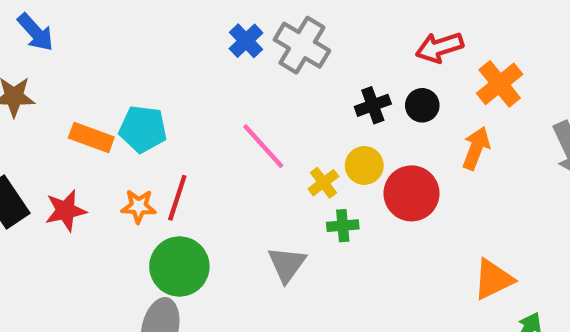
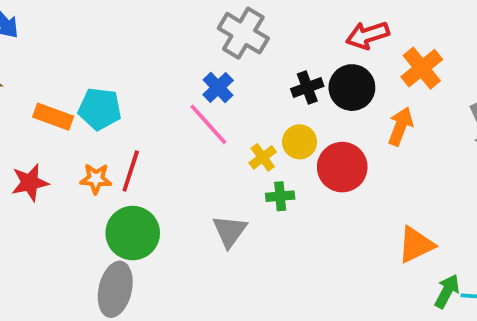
blue cross: (246, 41) -> (218, 88), moved
black circle: (422, 105) -> (352, 88), size x1.5

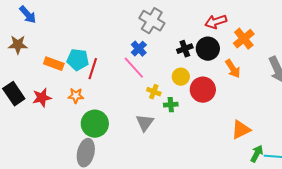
orange arrow: (400, 126) -> (233, 69), turned 126
yellow cross: (263, 157) -> (154, 92), moved, turned -32
red line: (131, 171) -> (93, 69), moved

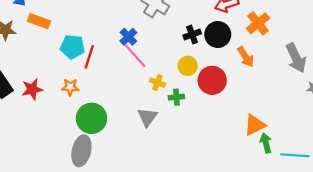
blue cross: (139, 49) -> (128, 37), moved
orange rectangle: (54, 64) -> (39, 21), moved
green arrow: (257, 154) -> (266, 143), moved, turned -42

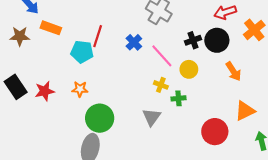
pink line: (135, 56) -> (162, 56), moved
red line: (89, 57) -> (98, 36), moved
orange arrow: (246, 57) -> (233, 71), moved
red circle: (212, 80) -> (215, 132), moved
orange triangle: (255, 125) -> (245, 111), moved

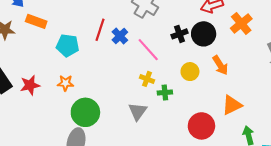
red line: (98, 36) -> (100, 30), moved
yellow circle: (189, 69) -> (190, 72), moved

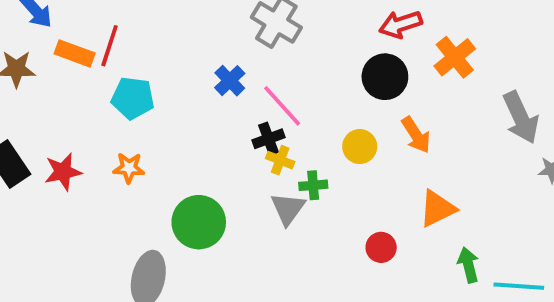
red line: (100, 30) -> (110, 46), moved
black cross: (180, 34) -> (269, 139), moved
gray triangle: (138, 111) -> (288, 209), moved
green circle: (85, 112) -> (199, 222), moved
red circle: (201, 126) -> (381, 247), size x0.6

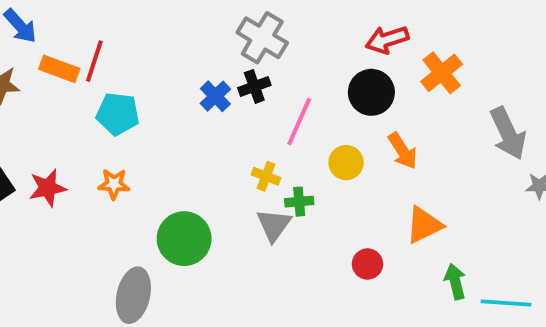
pink line: (282, 106) -> (299, 122), moved, turned 66
black cross: (269, 139) -> (254, 86), moved

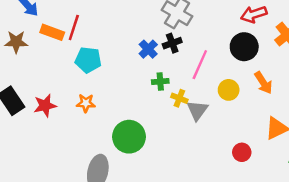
green cross: (299, 202) -> (160, 82), moved
gray triangle: (274, 225) -> (197, 110), moved

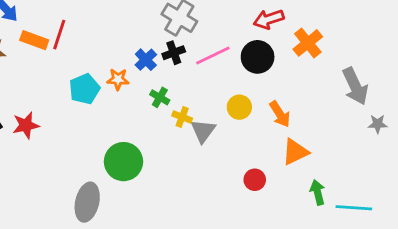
cyan pentagon: (88, 60) -> (84, 89), moved, turned -30
pink line: (200, 65) -> (213, 56), moved, turned 40
green cross: (160, 82) -> (160, 97), turned 35
orange arrow: (263, 83) -> (280, 114), moved
orange star: (86, 103) -> (118, 79), moved

